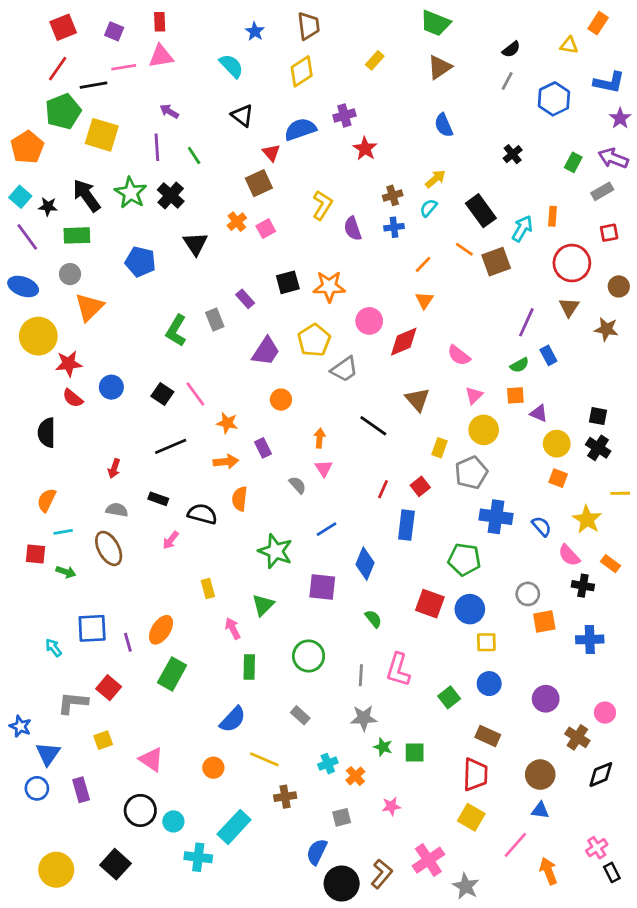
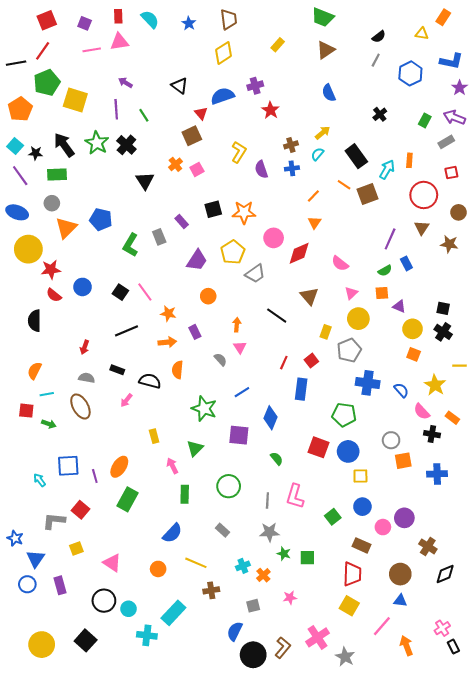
cyan semicircle: (231, 66) -> (150, 19), moved
black line: (93, 85) -> (16, 63), moved
blue pentagon: (140, 262) -> (101, 220), moved
pink circle: (605, 713) -> (383, 527), moved

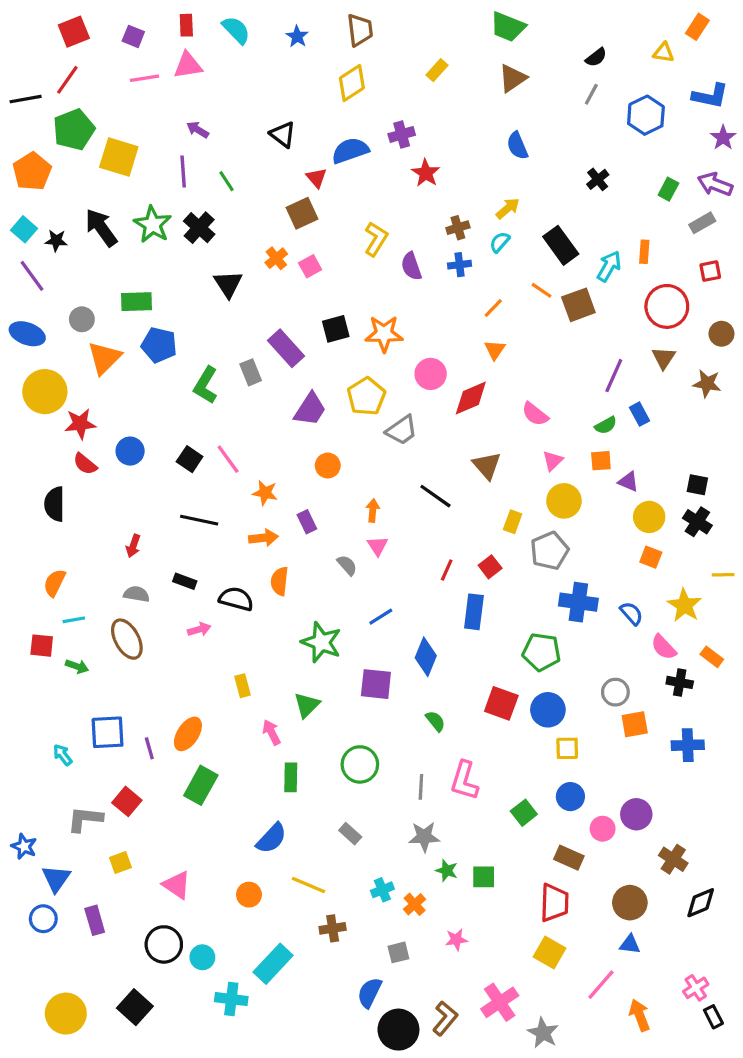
green rectangle: (57, 175) -> (136, 302), moved
purple rectangle: (182, 222) -> (286, 348), size x1.6
black line: (126, 331) -> (199, 520), turned 35
pink arrow: (126, 400) -> (199, 629), turned -144

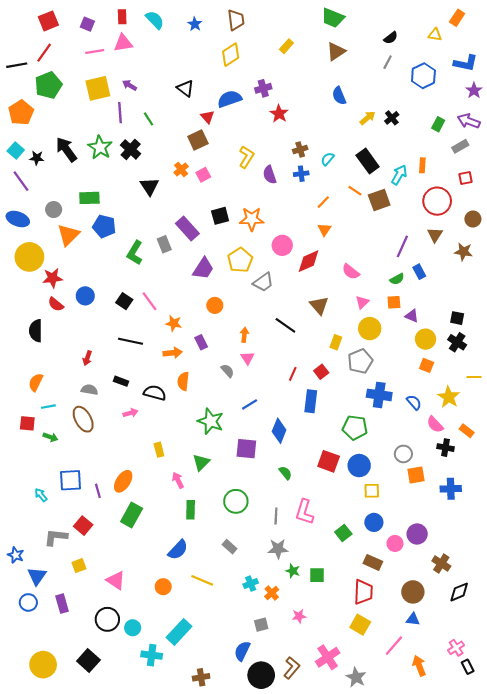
yellow square: (119, 157) -> (98, 88), moved, turned -30
yellow arrow: (508, 208) -> (368, 118), moved
brown cross: (333, 928) -> (201, 677), moved

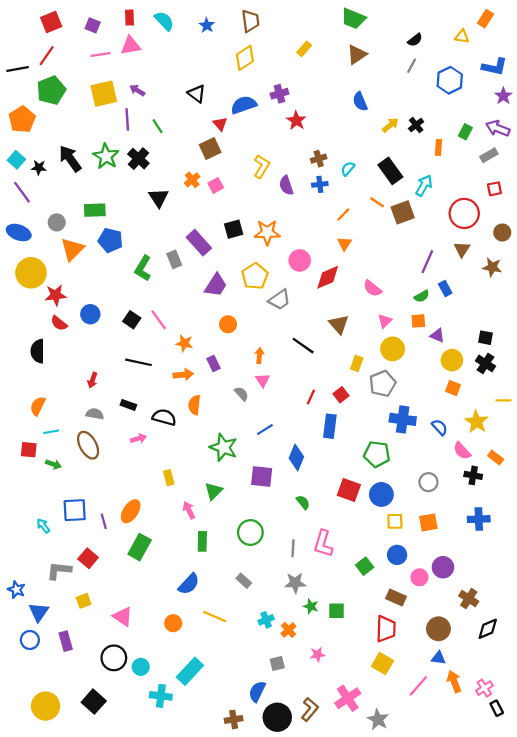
orange rectangle: (422, 165) -> (438, 147), moved
orange square: (416, 475) -> (428, 522), moved
orange arrow: (419, 666) -> (454, 681), moved
brown cross: (201, 677) -> (234, 719), moved

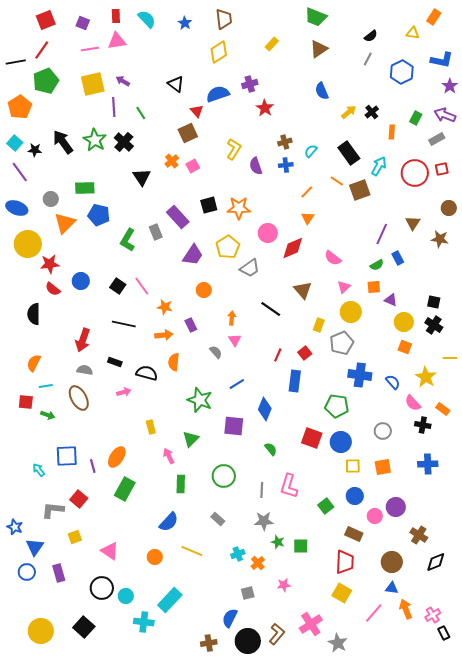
red circle: (464, 213) -> (415, 173), moved
red arrow: (93, 380) -> (83, 340), size x1.6

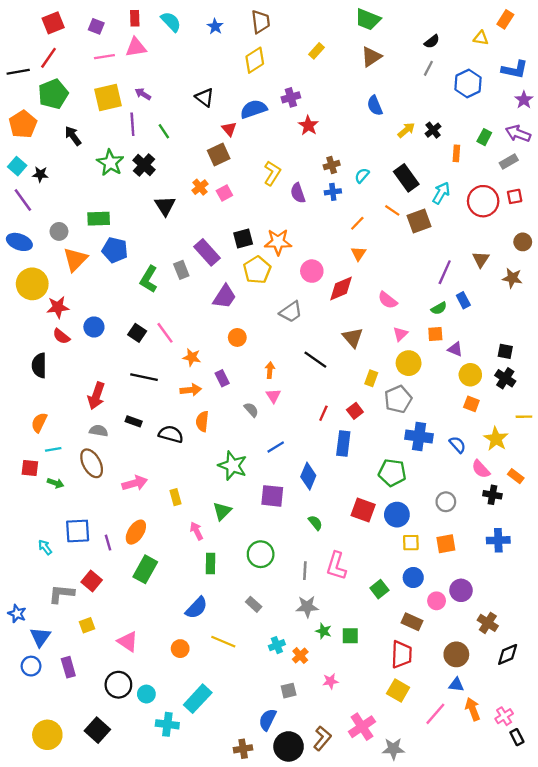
black arrow: (63, 142) -> (73, 136), moved, size x0.7
yellow pentagon: (228, 247) -> (257, 270), moved
pink arrow: (124, 392) -> (135, 483), moved, size x1.5
gray star: (338, 643) -> (393, 749), turned -30

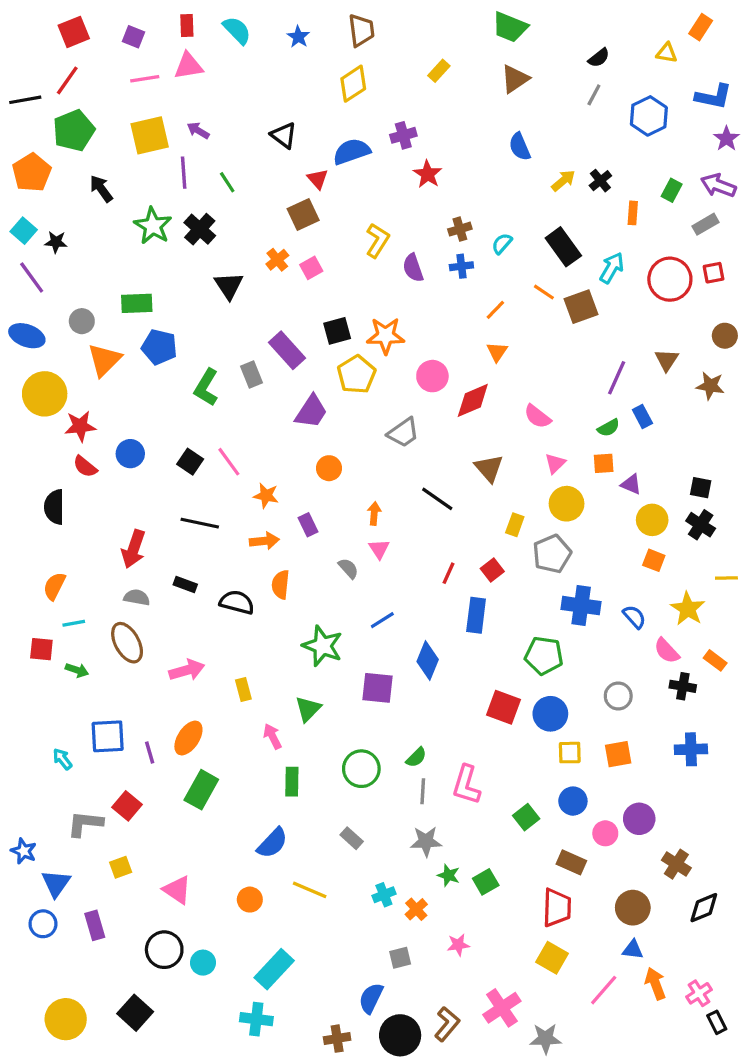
green semicircle: (315, 523) -> (416, 757), moved, turned 84
green square: (350, 636) -> (486, 882), turned -30
cyan cross: (167, 724) -> (256, 1019), moved

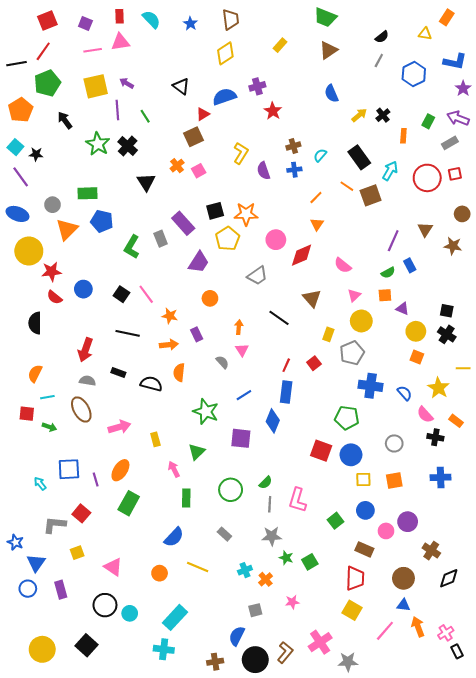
red triangle: (318, 179) -> (203, 114), turned 40
blue rectangle: (476, 615) -> (286, 392), moved

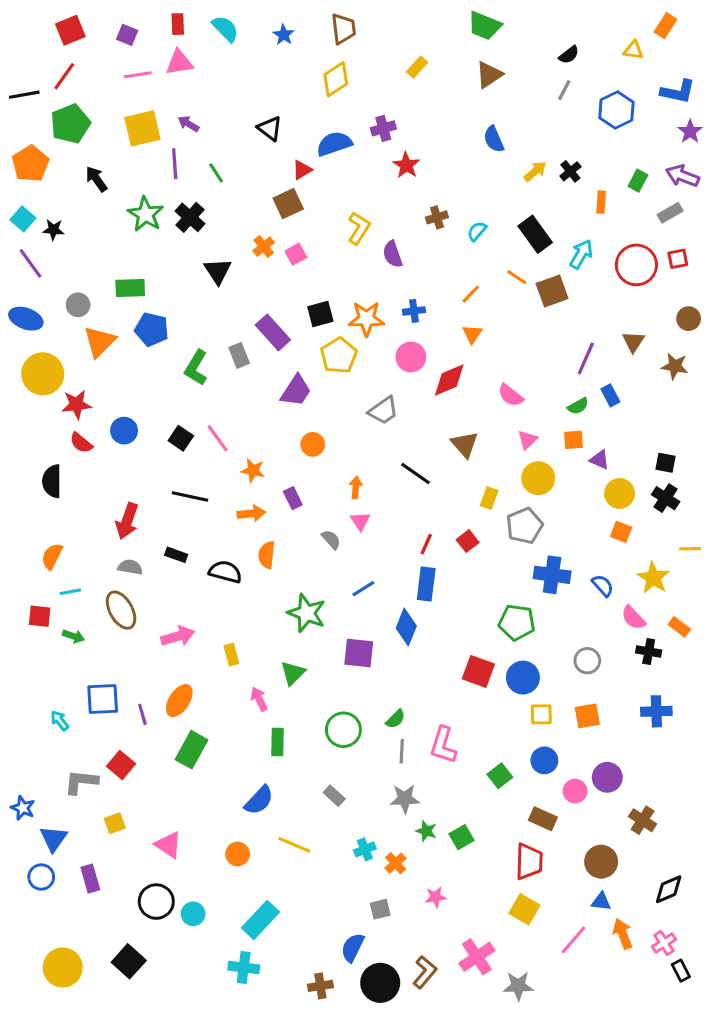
blue cross: (294, 170) -> (414, 311), moved
black diamond: (449, 578) -> (669, 889), moved

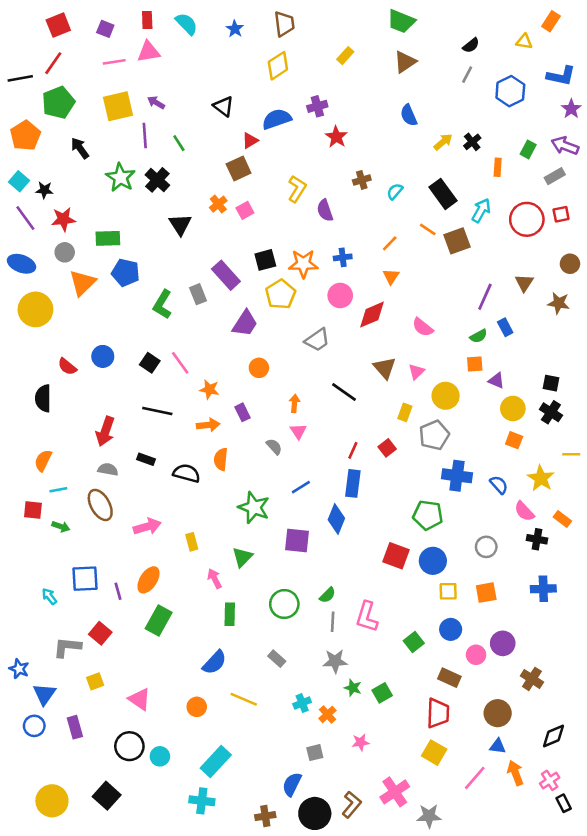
red star: (76, 405) -> (63, 219), moved
pink triangle: (527, 440) -> (416, 372), moved

